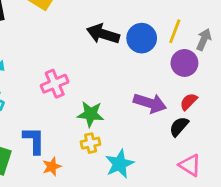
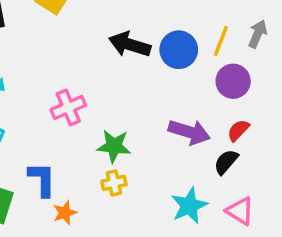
gray arrow: (204, 39) -> (258, 34), moved
cyan star: (120, 164) -> (189, 206), moved

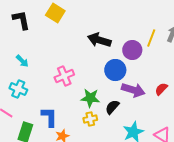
blue circle: (179, 50) -> (115, 70), moved
purple circle: (233, 81) -> (132, 50), moved
black semicircle: (226, 162) -> (112, 107), moved

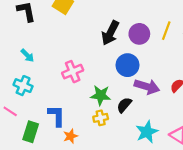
black arrow: (99, 40) -> (110, 33), turned -80
purple circle: (132, 50) -> (139, 34), moved

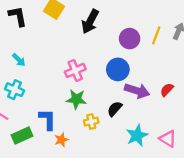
black arrow: (110, 33) -> (90, 21), moved
pink cross: (73, 72) -> (75, 70), moved
green star: (101, 95) -> (76, 99), moved
green rectangle: (31, 132) -> (22, 135), turned 48

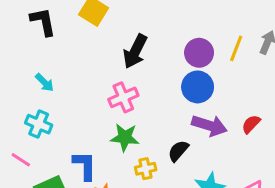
black arrow: (90, 21) -> (135, 51), moved
blue circle: (118, 69) -> (198, 87), moved

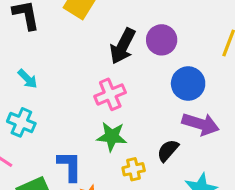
purple circle: (199, 53) -> (162, 40), moved

